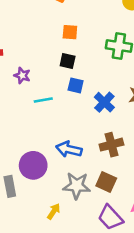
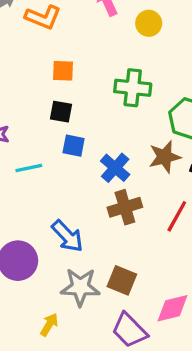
brown cross: (111, 145) -> (125, 207), moved
blue arrow: (69, 149) -> (67, 236), turned -145

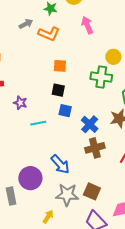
yellow circle: (149, 23) -> (113, 57), moved

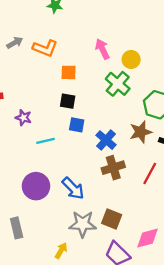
gray arrow: (26, 24) -> (15, 43), moved
pink arrow: (87, 25) -> (102, 49), moved
orange L-shape: (49, 34) -> (45, 48), moved
green cross: (101, 77) -> (118, 84), turned 35
purple circle: (30, 178) -> (36, 186), moved

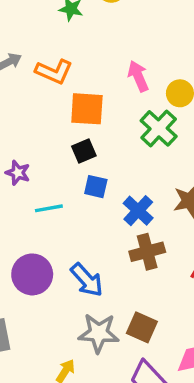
orange square: (69, 72) -> (87, 109), size x1.5
black square: (68, 101) -> (84, 151), turned -35

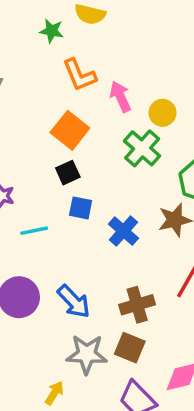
orange L-shape: (54, 72) -> (79, 75), moved, turned 45
orange square: (87, 109) -> (70, 130), turned 36
brown cross: (147, 252) -> (137, 305), moved

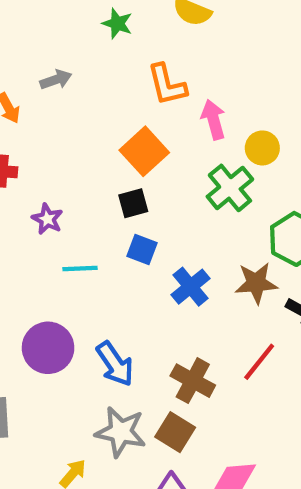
green star: (52, 31) -> (117, 23), moved
brown cross: (137, 305) -> (193, 381), turned 36

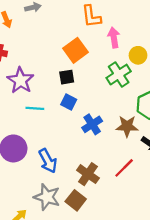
purple star: (47, 219) -> (20, 80), size x1.6

